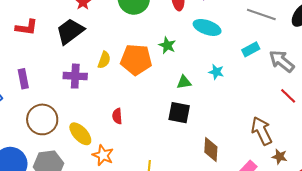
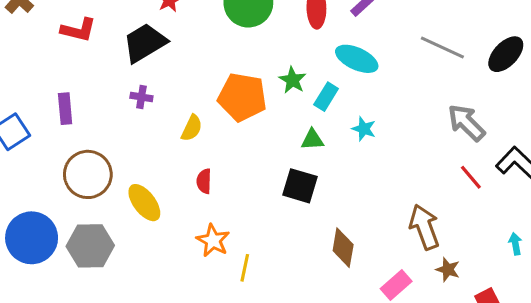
cyan rectangle: (251, 49) -> (326, 97), moved, turned -36
yellow semicircle: (104, 60) -> (192, 128), moved
purple cross: (75, 76) -> (141, 97), moved, size x0.6
orange star: (103, 155) -> (213, 240), moved

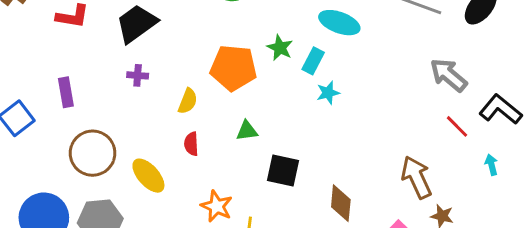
cyan star: (364, 129) -> (328, 93), moved, turned -30
green triangle: (312, 140) -> (247, 131), moved
red semicircle: (204, 181) -> (191, 144), moved
black square: (300, 186) -> (283, 170), moved
cyan arrow: (515, 244) -> (491, 165), moved

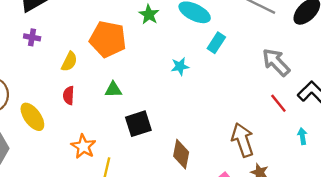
green star: (280, 48) -> (149, 14), moved
cyan rectangle: (313, 61) -> (216, 43), moved
black square: (283, 170) -> (138, 124), turned -36

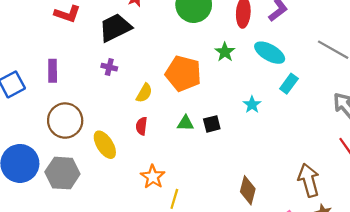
cyan star: (180, 66) -> (252, 105), turned -30
black square: (138, 124) -> (212, 124), moved, size x0.7

